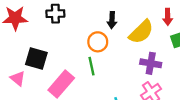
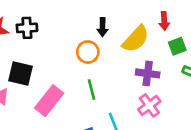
black cross: (55, 14) -> (27, 28), moved
green line: (92, 66) -> (91, 90), moved

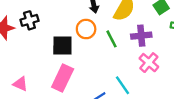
black square: (20, 74) -> (62, 46), moved
green line: (91, 90) -> (111, 39), moved

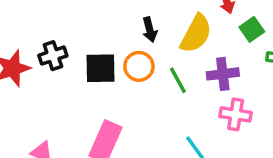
black square: (62, 46) -> (100, 68), moved
pink cross: (149, 63) -> (236, 114), turned -30

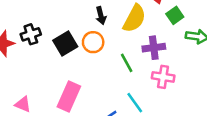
black square: (100, 68) -> (65, 44), turned -30
green line: (178, 80) -> (127, 63), moved

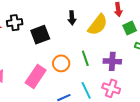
orange circle: (93, 42) -> (61, 63), moved
purple cross: (154, 48) -> (112, 61), moved
pink cross: (163, 77) -> (111, 88), moved

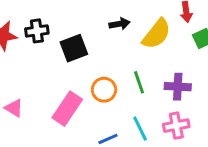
black arrow: (72, 18) -> (119, 24), turned -96
pink cross: (111, 88) -> (176, 126), turned -30

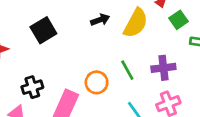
black cross: (37, 31) -> (32, 87), moved
black square: (74, 48) -> (43, 30), moved

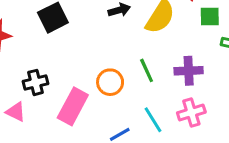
green square: (178, 20) -> (210, 16), turned 30

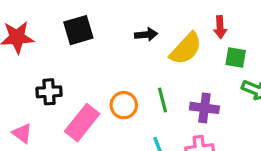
pink triangle: (16, 112) -> (22, 133), moved

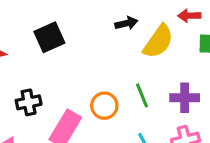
red arrow: (220, 27) -> (189, 16), turned 100
black arrow: (146, 35) -> (126, 23), moved

